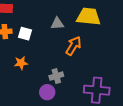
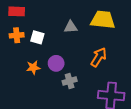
orange arrow: (73, 46) -> (99, 57), moved
purple circle: (47, 92) -> (56, 63), moved

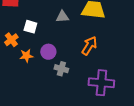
orange cross: (17, 35) -> (11, 40), moved, turned -32
gray cross: (70, 81) -> (61, 69), turned 32

